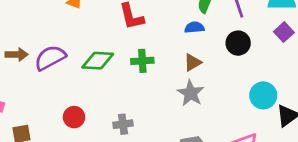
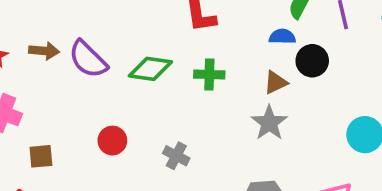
black circle: (238, 43) -> (312, 61), moved
purple semicircle: (50, 58) -> (88, 59), turned -112
gray cross: (123, 124) -> (176, 156), turned 30

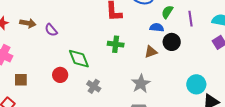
purple semicircle: (88, 59) -> (51, 30), size x0.6
green diamond: (150, 69) -> (79, 59), moved, turned 55
gray star: (269, 123) -> (141, 84), moved

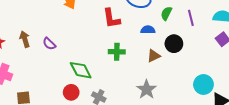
brown arrow: (28, 23) -> (25, 39), turned -112
blue semicircle: (157, 27) -> (148, 30), moved
red circle: (60, 75) -> (71, 92), moved

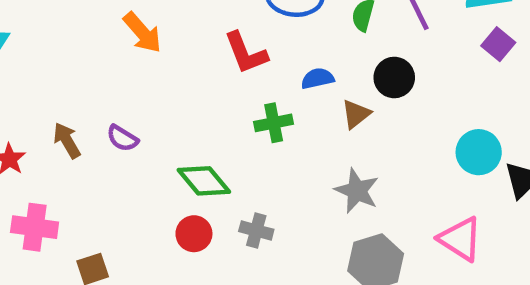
blue semicircle: (148, 30) -> (318, 78), moved

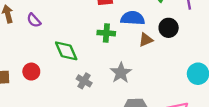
blue semicircle: (318, 78) -> (133, 18), size x1.5
gray star: (357, 191) -> (121, 73), moved
red circle: (194, 234) -> (31, 72), moved

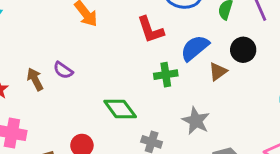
blue semicircle: (133, 18) -> (195, 48), turned -30
purple semicircle: (34, 20) -> (63, 70), moved

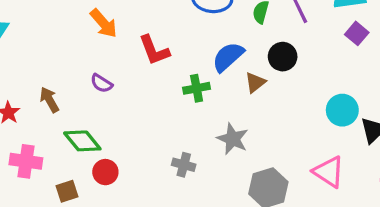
red L-shape: (150, 30) -> (154, 50), moved
purple semicircle: (63, 70) -> (101, 83), moved
green diamond: (120, 109) -> (82, 141), moved

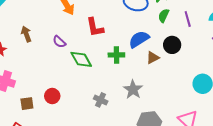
brown arrow: (49, 100) -> (26, 34), moved
green diamond: (82, 141) -> (81, 59), moved

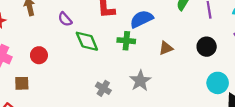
blue semicircle: (139, 39) -> (142, 19), moved
black circle: (172, 45) -> (207, 47), moved
red circle: (52, 96) -> (39, 55), moved

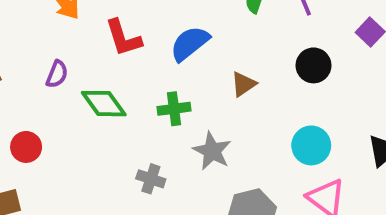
purple semicircle: (65, 19) -> (57, 74), turned -104
green cross: (126, 41) -> (174, 109), moved
cyan circle: (218, 83) -> (311, 145), moved

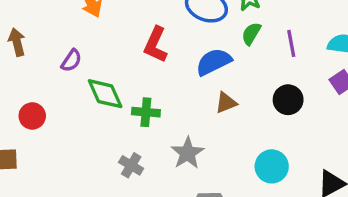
red L-shape: (123, 38) -> (156, 45), moved, turned 30
blue semicircle: (190, 43) -> (214, 62), moved
green cross: (174, 109) -> (146, 112), moved

